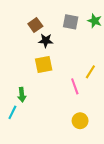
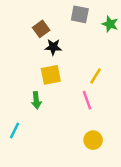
gray square: (71, 22) -> (80, 14), moved
yellow line: (90, 72) -> (95, 76), moved
green arrow: (22, 95) -> (36, 100), moved

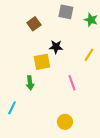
black star: (53, 47) -> (56, 47), moved
yellow line: (95, 76) -> (89, 55), moved
yellow circle: (93, 140) -> (65, 122), moved

